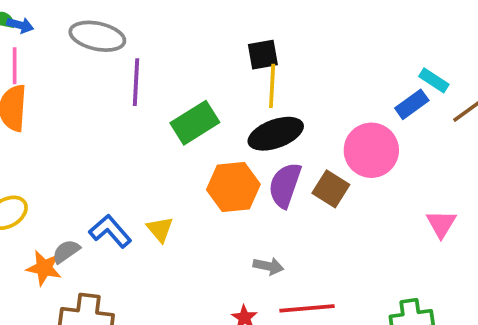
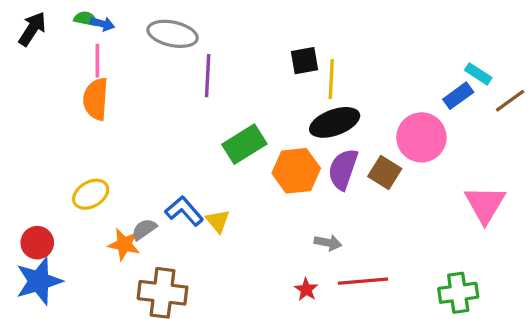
black square: (263, 55) -> (305, 61), moved
green rectangle: (195, 123) -> (244, 144), moved
pink triangle: (441, 224) -> (485, 204), size x1.5
yellow triangle: (160, 229) -> (218, 221), moved

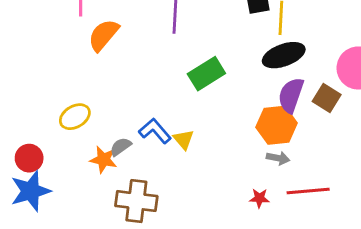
orange semicircle: (96, 99) -> (103, 35), moved, turned 36
orange hexagon: (296, 171) -> (277, 125), moved
red star: (306, 289) -> (259, 198), turned -30

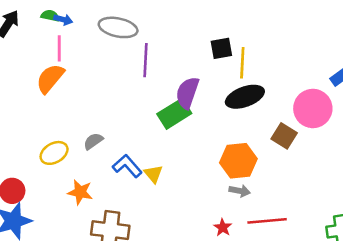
orange semicircle: (103, 35) -> (50, 78), moved
purple semicircle: (291, 95) -> (187, 93), moved
gray semicircle: (121, 147) -> (93, 141), moved
red star: (259, 198) -> (223, 227), turned 30

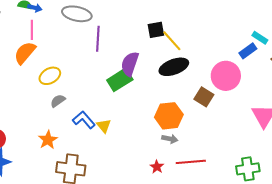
yellow line: (242, 63) -> (172, 41), turned -45
yellow ellipse: (54, 153) -> (50, 76), moved
orange star: (80, 192) -> (48, 140), turned 30

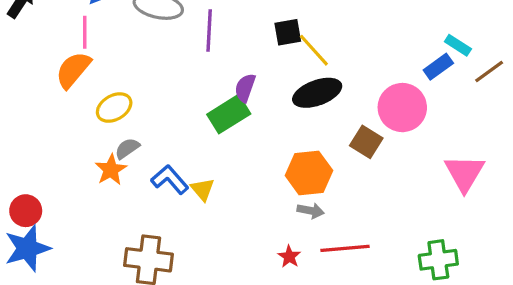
purple line: (98, 39) -> (209, 31), moved
purple semicircle: (130, 64) -> (245, 88), size x0.7
orange star: (48, 140) -> (111, 170), moved

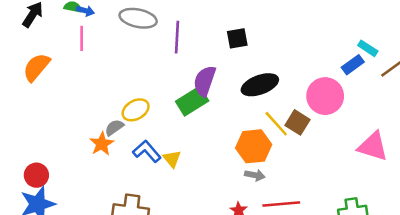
yellow line: (314, 50) -> (276, 124), moved
orange semicircle: (73, 70) -> (36, 67), moved
purple semicircle: (245, 88) -> (205, 81), size x1.4
yellow ellipse: (114, 108) -> (136, 110), moved
pink triangle: (465, 173) -> (373, 146), turned -44

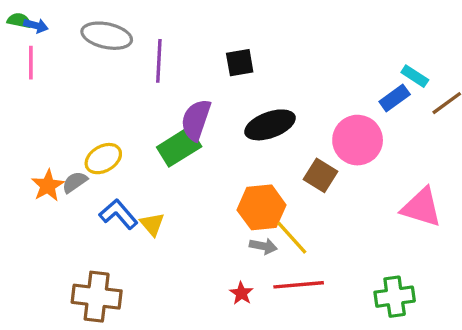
yellow line: (276, 124) -> (292, 238), moved
orange star: (102, 144) -> (48, 186), moved

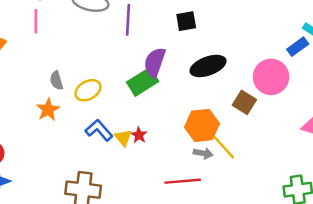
gray semicircle: (75, 182) -> (56, 81), moved, turned -72
red line: (299, 285) -> (183, 181), moved
red star: (241, 293) -> (139, 135), moved

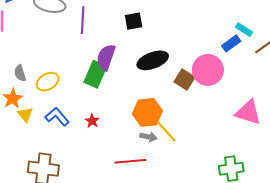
green rectangle: (143, 82) -> (95, 74), turned -35
brown square: (244, 102) -> (185, 79), moved
yellow triangle: (123, 138) -> (25, 115), moved

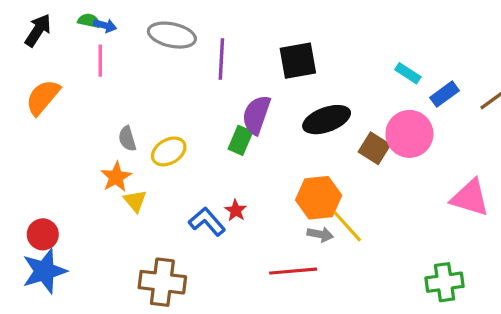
black square: (134, 21) -> (298, 61), size x1.4
cyan rectangle: (244, 30) -> (408, 73), moved
green rectangle: (95, 74) -> (240, 140), size x0.7
blue L-shape: (57, 117) -> (207, 222), moved

